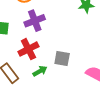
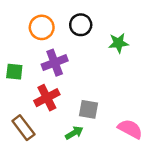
green arrow: (40, 71) -> (74, 133), moved

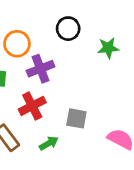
orange circle: (42, 27) -> (17, 44), moved
green arrow: (74, 133) -> (49, 143), moved

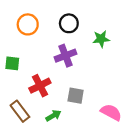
orange circle: (17, 44) -> (28, 24), moved
purple cross: (40, 69) -> (66, 56), moved

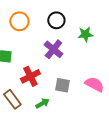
purple cross: (66, 56) -> (53, 49), turned -30
pink semicircle: (111, 112) -> (94, 84), moved

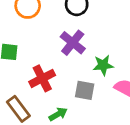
green star: (85, 34) -> (103, 65), moved

